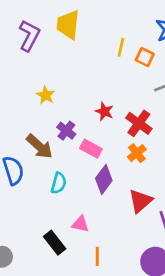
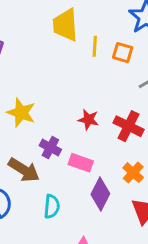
yellow trapezoid: (68, 25) -> (65, 25), moved
yellow star: (46, 95) -> (21, 113), size x1.4
orange cross: (137, 153) -> (133, 173), moved

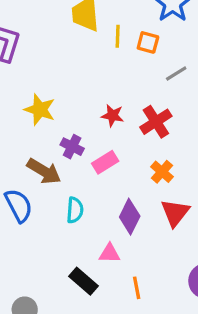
red cross: (128, 126) -> (156, 122), turned 32
pink rectangle: (81, 163) -> (105, 162), turned -50
purple diamond: (100, 194) -> (130, 217), moved

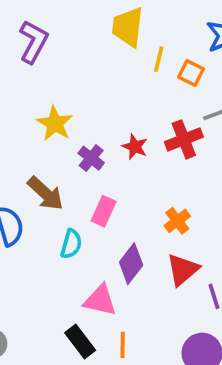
red cross: (156, 122) -> (184, 139), moved
purple cross: (72, 147) -> (91, 158), moved
pink rectangle: (105, 162) -> (104, 211), moved, turned -45
pink triangle: (110, 253) -> (100, 300), size x1.4
black rectangle: (83, 281) -> (80, 341), moved

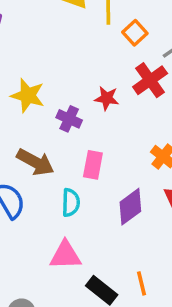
orange square: (191, 73) -> (135, 33), moved, turned 35
purple diamond: (131, 264) -> (130, 207), turned 30
pink triangle: (100, 300) -> (65, 255), moved

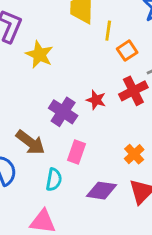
yellow star: (28, 96) -> (39, 55), moved
purple cross: (69, 119) -> (63, 112), size x1.4
purple diamond: (130, 207) -> (101, 191), turned 36

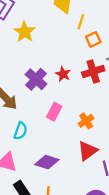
pink rectangle: (77, 152) -> (54, 112), moved
purple diamond: (101, 191) -> (47, 162), moved

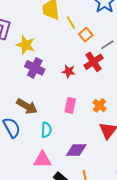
yellow line: (81, 22) -> (71, 23), turned -32
purple cross: (36, 79) -> (35, 68), moved

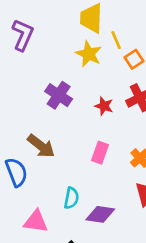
yellow star: (26, 45) -> (89, 54), moved
cyan semicircle: (46, 130) -> (71, 198), moved
pink triangle: (42, 160) -> (36, 221), moved

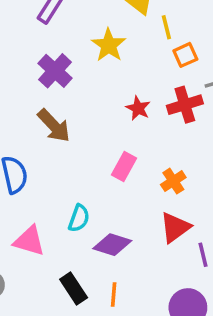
yellow star: (89, 54) -> (109, 45), moved
purple cross: (59, 95) -> (55, 71), moved
brown arrow: (41, 146) -> (54, 126), moved

